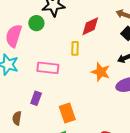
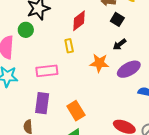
purple rectangle: (36, 98) -> (42, 103), size x1.5

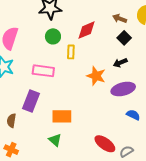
green circle: (26, 30) -> (53, 36), moved
orange rectangle: (76, 111) -> (62, 116), turned -72

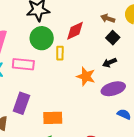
green circle: (53, 36) -> (42, 38), size x1.5
pink rectangle: (43, 71) -> (23, 64), moved

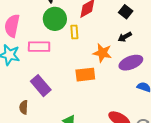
purple rectangle: (21, 103) -> (41, 86), turned -55
orange rectangle: (53, 118) -> (85, 75), moved

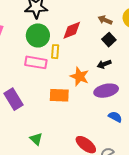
pink rectangle: (39, 47) -> (36, 62), moved

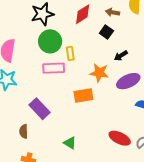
red diamond: (72, 30) -> (83, 14), moved
black square: (109, 40) -> (106, 32), moved

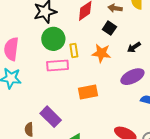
black arrow: (121, 56) -> (134, 47), moved
orange star: (99, 73) -> (101, 53), moved
purple rectangle: (39, 109) -> (51, 117), moved

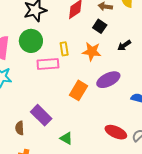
green circle: (53, 39) -> (31, 41), moved
purple ellipse: (132, 77) -> (108, 80), moved
orange rectangle: (88, 92) -> (78, 90), turned -48

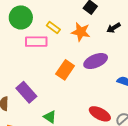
yellow rectangle: (64, 49) -> (53, 28), turned -48

